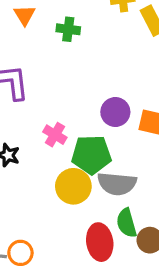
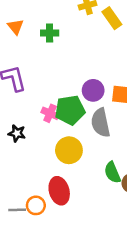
green pentagon: (91, 155) -> (70, 110), moved
gray semicircle: (117, 184) -> (101, 123), moved, turned 80
red ellipse: (100, 242) -> (59, 191), moved

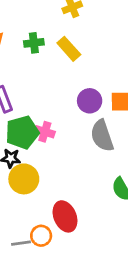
yellow rectangle: (112, 18) -> (69, 49), moved
green pentagon: (70, 110) -> (22, 132), moved
yellow circle: (69, 150) -> (24, 179), moved

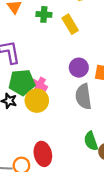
yellow circle: (24, 179) -> (37, 101), moved

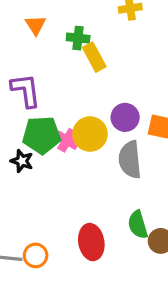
yellow rectangle: (70, 24) -> (94, 57), moved
yellow circle: (37, 101) -> (90, 134), moved
red ellipse: (43, 154) -> (91, 242), moved

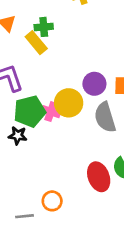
yellow rectangle: (94, 57) -> (36, 43), moved
red ellipse: (91, 242) -> (99, 177), moved
orange circle: (36, 255) -> (52, 201), moved

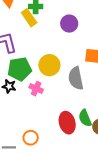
purple circle: (94, 84) -> (69, 24), moved
pink cross: (51, 112) -> (36, 89), moved

